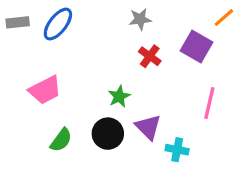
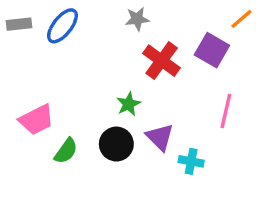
gray star: (140, 19) -> (137, 19), moved
red cross: (150, 56) -> (162, 61), size x1.5
pink trapezoid: (45, 90) -> (36, 120), moved

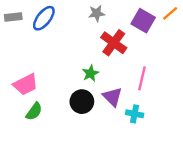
purple square: (212, 50) -> (143, 21), moved
pink line: (226, 111) -> (142, 78), moved
green semicircle: (66, 151) -> (34, 111), moved

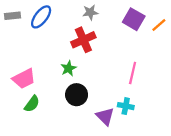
orange line: (170, 13) -> (159, 25), moved
red cross: (114, 43) -> (83, 40), moved, turned 30
green star: (90, 73) -> (69, 68), moved
purple triangle: (113, 97) -> (105, 116), moved

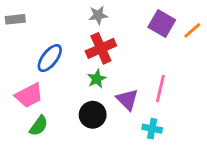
gray star: (90, 12) -> (98, 15), moved
blue ellipse: (41, 17) -> (50, 58), moved
green star: (69, 68) -> (97, 79), moved
purple triangle: (105, 116) -> (127, 100), moved

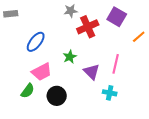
orange line: (192, 30) -> (139, 37), moved
red cross: (101, 48) -> (88, 27), moved
pink trapezoid: (29, 95) -> (42, 72), moved
black circle: (93, 115) -> (57, 96), moved

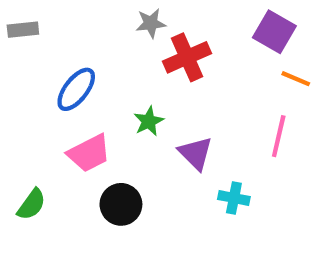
purple square: (117, 17) -> (274, 32), moved
orange line: (139, 37) -> (296, 79), turned 64
pink line: (116, 64) -> (279, 136), moved
green semicircle: (28, 91) -> (31, 204), moved

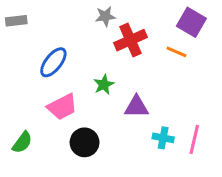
orange line: (296, 79) -> (176, 52), moved
pink line: (279, 136) -> (194, 139), moved
purple triangle: (196, 153) -> (136, 107), turned -45

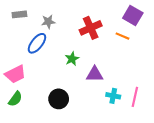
gray star: (105, 16) -> (48, 22), moved
gray rectangle: (16, 21) -> (19, 14), moved
pink trapezoid: (62, 107) -> (15, 74), moved

